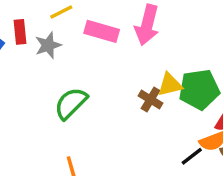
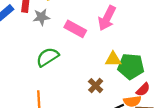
pink rectangle: (102, 31) -> (75, 29), moved
brown cross: (150, 100) -> (96, 86), moved

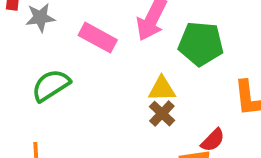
green pentagon: (131, 66) -> (201, 44), moved
brown cross: (96, 86) -> (162, 114), moved

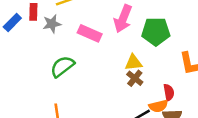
red semicircle: (213, 140) -> (169, 92), turned -49

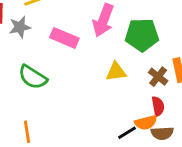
green semicircle: (62, 66) -> (33, 77), turned -110
brown cross: (135, 78) -> (158, 77), moved

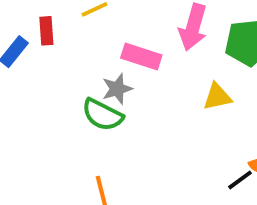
gray star: (20, 27) -> (117, 89), moved

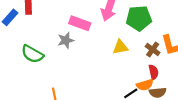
green semicircle: (102, 115) -> (32, 54), moved

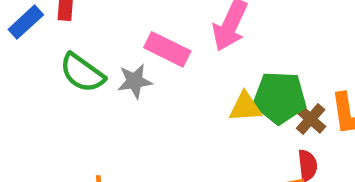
green pentagon: (139, 18) -> (280, 98), moved
green semicircle: (32, 54) -> (82, 73), moved

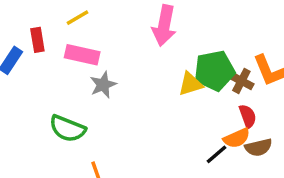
pink rectangle: (167, 49) -> (82, 55), moved
green semicircle: (82, 73) -> (67, 129), moved

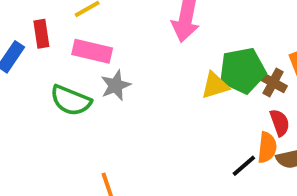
green semicircle: (67, 129) -> (71, 100), moved
orange semicircle: (237, 138) -> (267, 147), turned -60

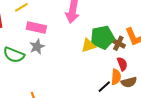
pink rectangle: (92, 51) -> (36, 28), moved

